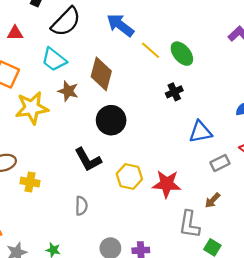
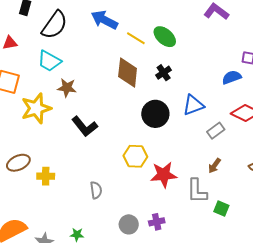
brown diamond: (101, 74) -> (128, 72), moved
black circle: (111, 120) -> (155, 114), moved
black L-shape: (88, 160) -> (85, 126), moved
red star: (167, 184) -> (164, 175), moved

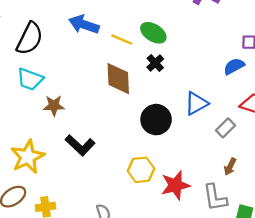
black cross: (164, 73) -> (155, 63), moved
yellow star: (36, 108) -> (28, 157), moved

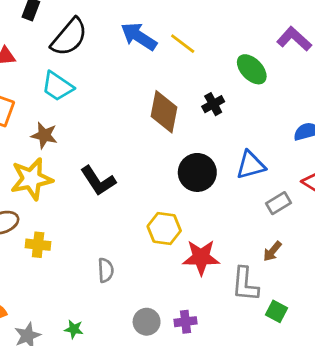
green ellipse: (153, 33) -> (252, 69), moved
yellow line: (122, 39) -> (183, 44), moved
brown star: (54, 106) -> (44, 135), moved

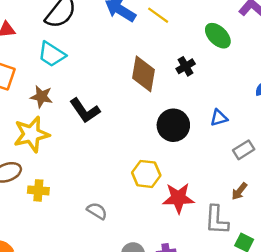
blue triangle: (251, 165) -> (219, 118), size x0.7
black L-shape: (98, 181) -> (85, 111), moved
gray semicircle: (106, 270) -> (97, 211), turned -54

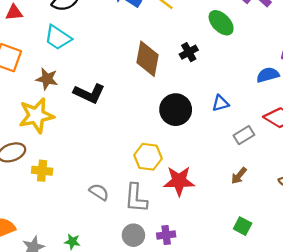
black L-shape: (85, 111) -> (89, 93), turned -32
gray L-shape: (217, 220) -> (136, 198), moved

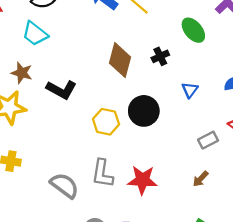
blue triangle: (220, 103) -> (190, 90), moved, turned -42
yellow hexagon: (148, 157) -> (106, 122), moved
gray semicircle: (99, 192) -> (64, 185), size x1.5
gray L-shape: (136, 198) -> (102, 174), moved

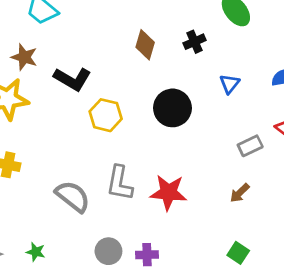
brown diamond: (120, 60) -> (145, 45), size x0.7
yellow hexagon: (106, 122) -> (106, 115), moved

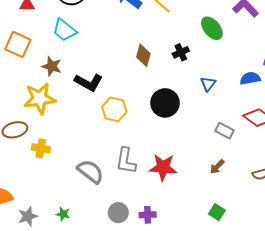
gray rectangle: (250, 146) -> (224, 131), turned 54

